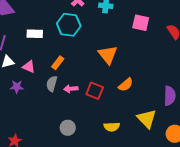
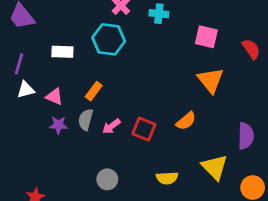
orange triangle: (108, 55) -> (211, 80), moved
purple star: (17, 87) -> (58, 125), moved
pink arrow: (71, 89) -> (111, 126), turned -32

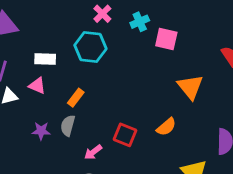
cyan cross: (159, 14) -> (140, 22), turned -30
pink square: (206, 37) -> (166, 39), moved
pink triangle: (54, 97) -> (37, 86), moved
pink arrow: (111, 126) -> (93, 152), moved

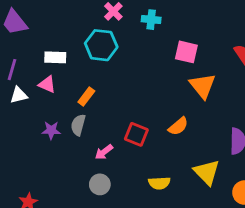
cyan cross: (140, 22) -> (151, 20), turned 30
pink square: (166, 39) -> (186, 52), moved

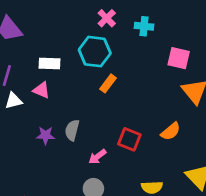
orange rectangle: (86, 97) -> (108, 83), moved

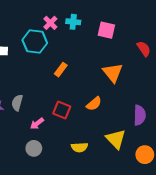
pink cross: (107, 18) -> (50, 23), moved
pink square: (179, 58) -> (106, 30), moved
orange rectangle: (108, 83) -> (61, 70), moved

